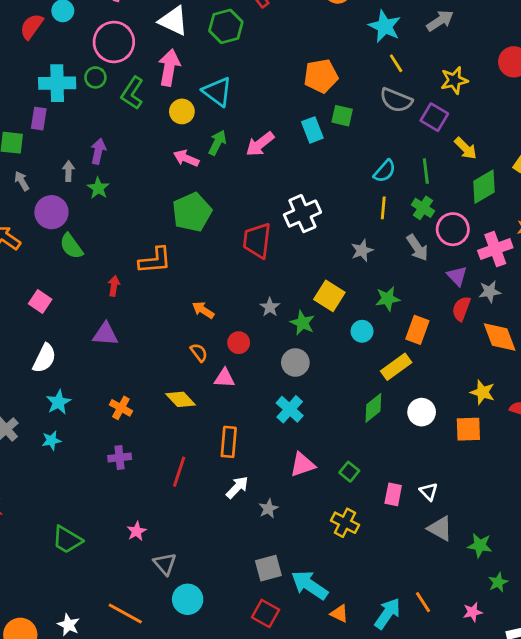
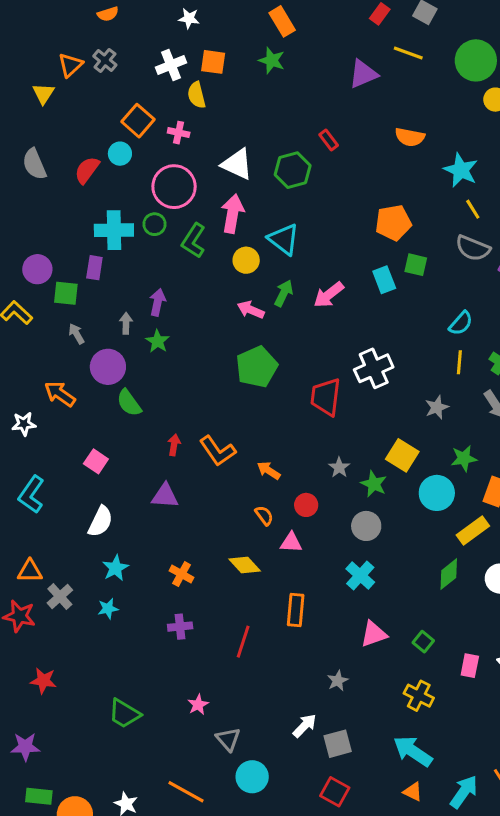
orange L-shape: (155, 260) -> (218, 451), moved, turned 60
cyan circle: (362, 331) -> (437, 493), size x1.5
white arrow: (237, 487) -> (305, 726), moved
cyan arrow: (310, 585) -> (413, 751), moved

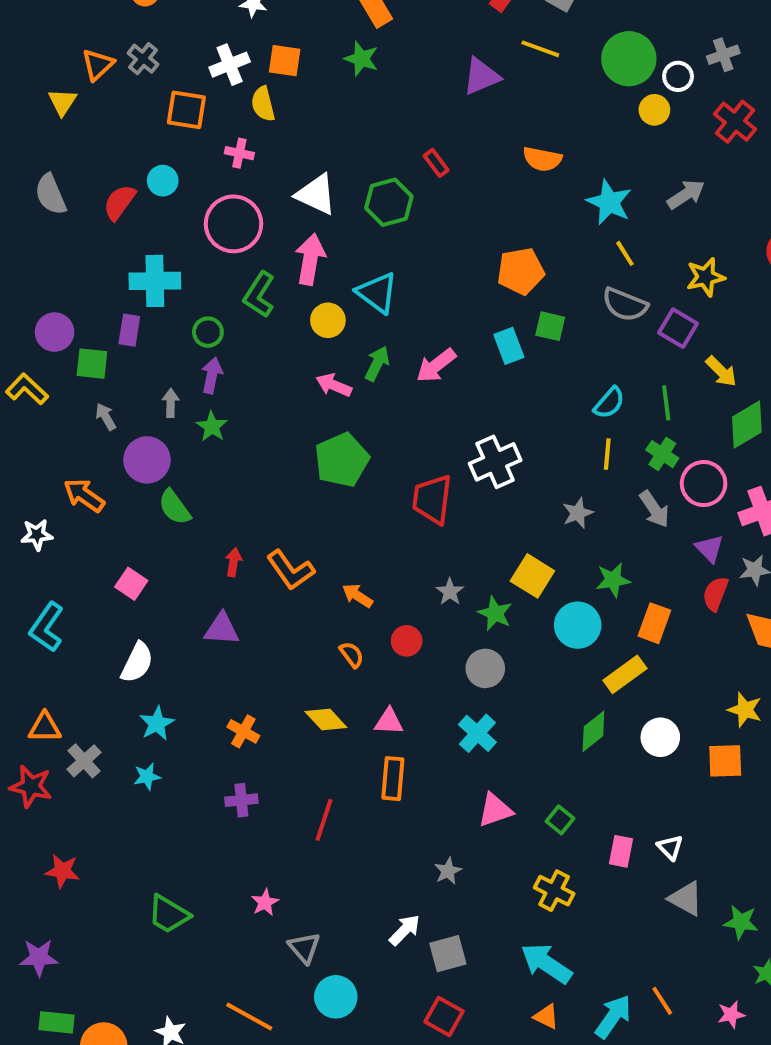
orange square: (138, 121) -> (186, 110), moved, turned -32
green circle: (154, 224) -> (208, 332), moved
pink triangle: (291, 542) -> (389, 722), moved

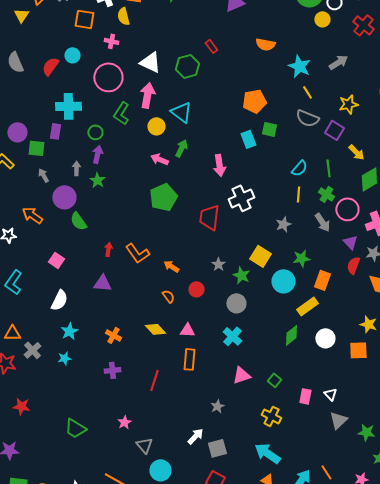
pink arrow: (436, 366) -> (219, 165), moved, turned -60
gray triangle: (686, 899) -> (338, 420), turned 48

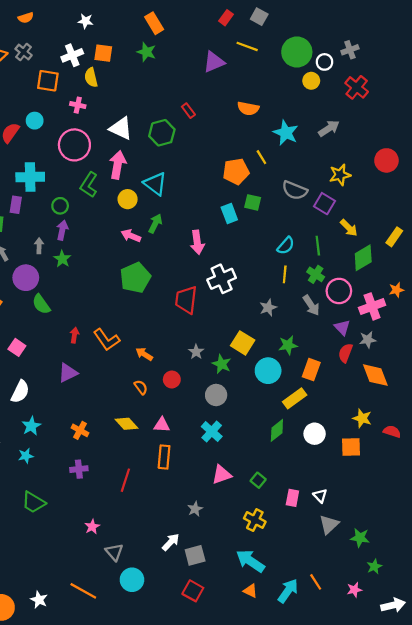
yellow line: (307, 92) -> (261, 157), moved
purple triangle: (102, 283) -> (68, 373), turned -30
green trapezoid: (75, 428) -> (34, 502), moved

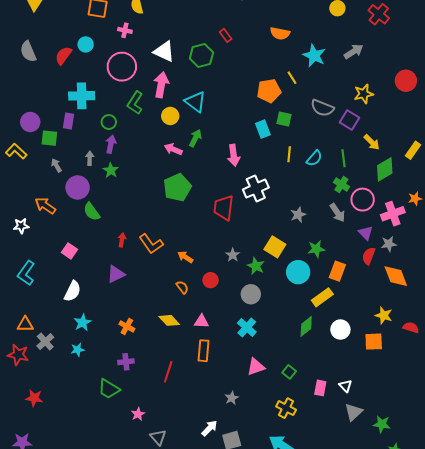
yellow line: (285, 274) -> (289, 154), moved
green trapezoid: (34, 502) -> (109, 389), moved

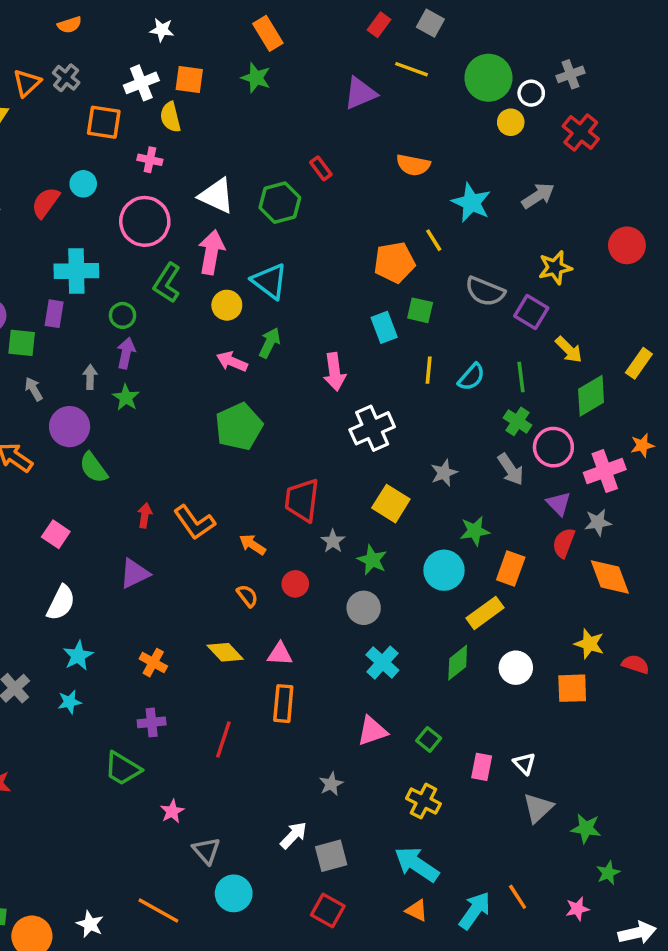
red trapezoid: (224, 208) -> (302, 500), moved
yellow square: (275, 247) -> (391, 504), moved
cyan cross: (247, 327) -> (382, 663), moved

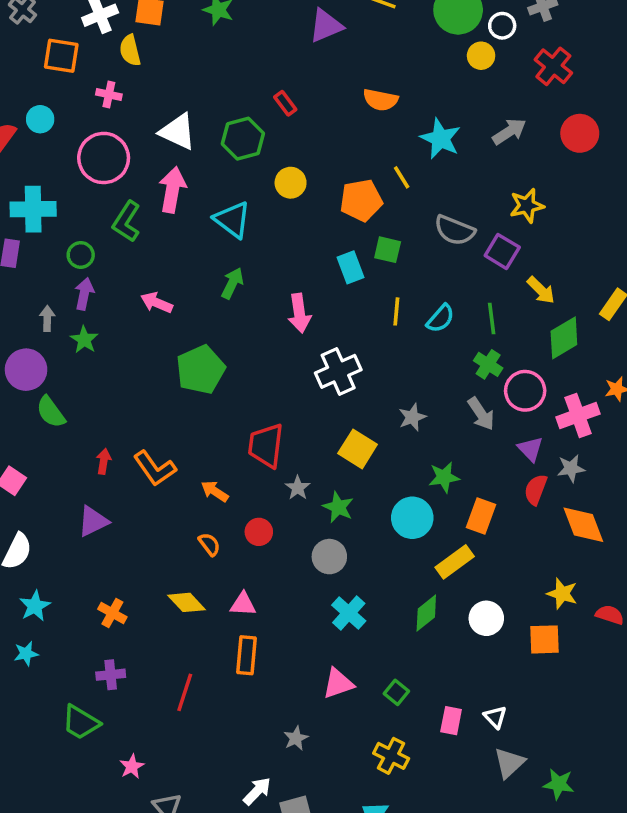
red circle: (627, 245) -> (580, 133), moved
yellow circle: (227, 305) -> (291, 183), moved
pink arrow: (232, 362) -> (157, 303), moved

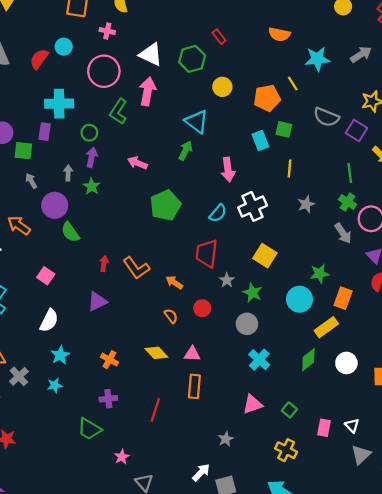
cyan star: (440, 139) -> (317, 59), turned -30
cyan triangle: (232, 220) -> (197, 122), moved
cyan semicircle: (440, 318) -> (218, 213), moved
gray star: (412, 417) -> (306, 204), moved

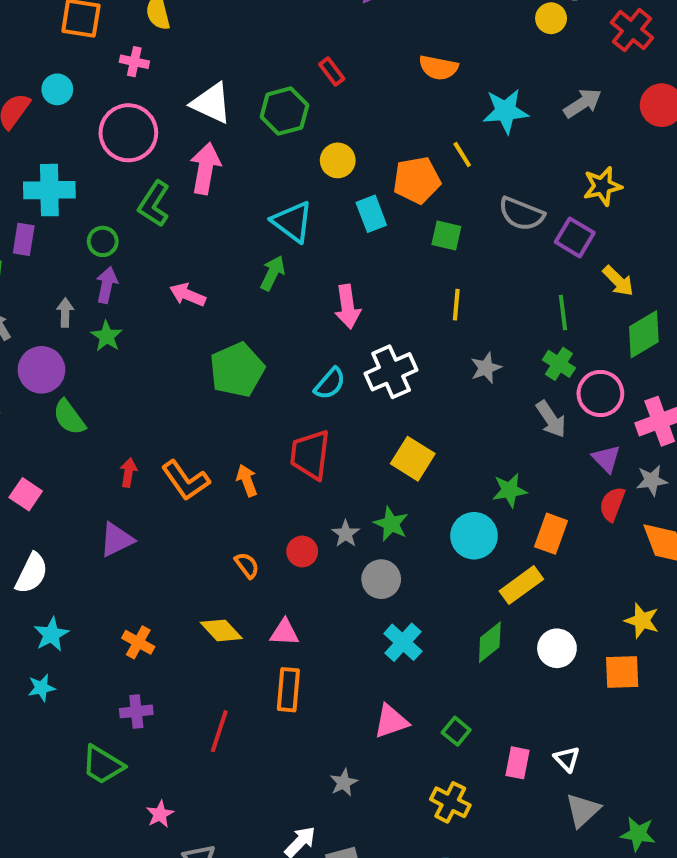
cyan rectangle: (260, 141) -> (371, 214), moved
gray star: (227, 280) -> (346, 534), moved
orange arrow: (174, 282) -> (247, 480), moved, turned 36

